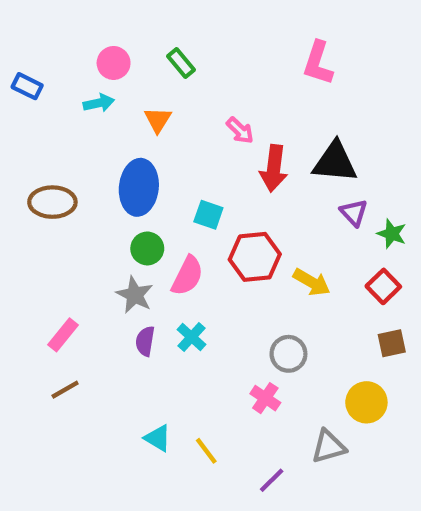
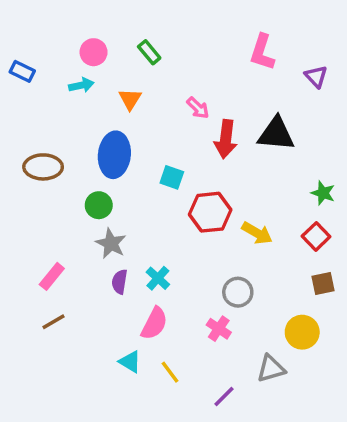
purple triangle: (354, 213) -> (316, 77), moved
green circle: (147, 248) -> (99, 205), moved
pink semicircle: (187, 276) -> (154, 323), moved

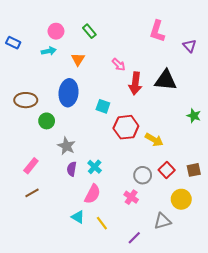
green circle: (99, 205) -> (47, 121), moved
red square: (316, 236) -> (167, 170), moved

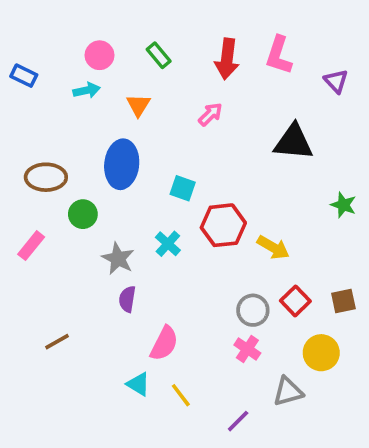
pink arrow: (119, 65) -> (210, 114), turned -88
red arrow: (135, 83) -> (227, 59), moved
pink rectangle: (31, 166) -> (31, 246), moved
cyan cross: (95, 167) -> (168, 244), moved
pink cross: (131, 197) -> (247, 349), moved

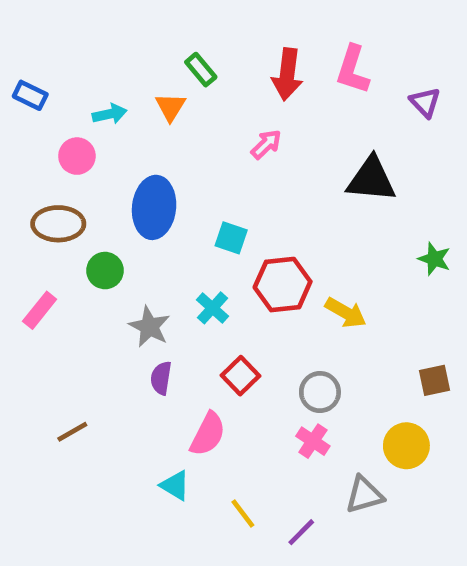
pink circle: (100, 55) -> (77, 156), moved
orange triangle: (138, 105) -> (170, 107), moved
red square: (295, 301) -> (241, 376), moved
yellow line: (181, 395) -> (243, 514), moved

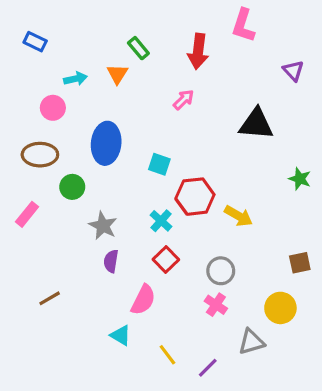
pink L-shape: (353, 70) -> (243, 25), moved
blue rectangle: (30, 95) -> (35, 42), moved
cyan cross: (212, 308) -> (161, 221), moved

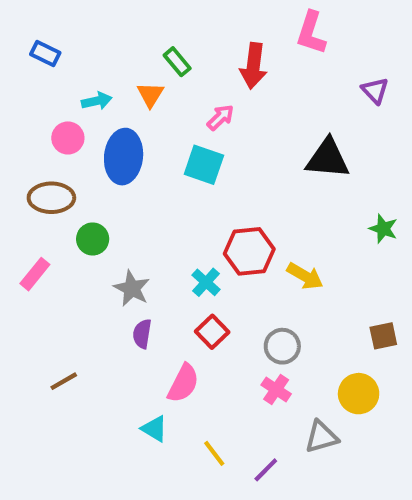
pink arrow: (184, 100) -> (220, 117), moved
blue ellipse: (106, 143) -> (124, 157), moved
cyan square: (159, 164) -> (204, 165), moved, size x1.4

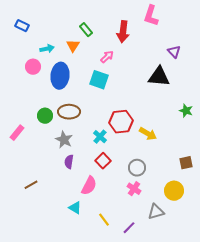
purple triangle: (375, 91) -> (174, 52), moved
brown ellipse: (51, 198) -> (69, 112), moved

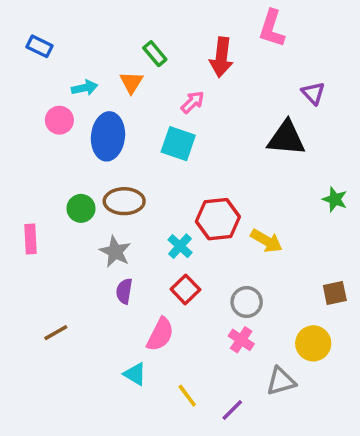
pink rectangle: (17, 133) -> (31, 239), turned -42

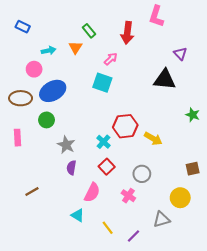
blue ellipse: (108, 136) -> (53, 91), moved, turned 55
brown ellipse: (124, 201) -> (21, 98), moved
pink cross: (241, 340) -> (128, 196), moved

